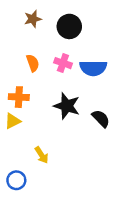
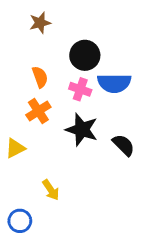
black circle: (69, 26) -> (85, 55), moved
pink cross: (63, 63) -> (80, 89), moved
orange cross: (19, 97) -> (38, 111), moved, turned -36

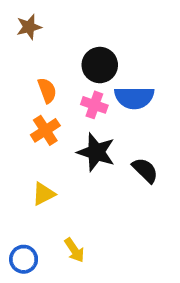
brown star: (40, 23) -> (29, 27), moved
yellow triangle: (15, 148) -> (44, 194), moved
yellow arrow: (51, 190) -> (74, 250), moved

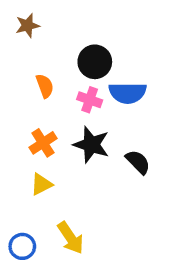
orange cross: (45, 130) -> (43, 143), moved
yellow arrow: (74, 250) -> (71, 238), size x1.4

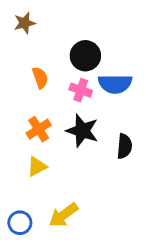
black semicircle: (138, 162) -> (124, 146), turned 50
yellow arrow: (71, 238) -> (64, 215), turned 88

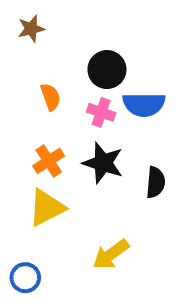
yellow triangle: (37, 167) -> (47, 208), size x1.5
yellow arrow: (64, 215) -> (111, 254), moved

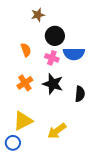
brown star: (31, 29) -> (38, 15), moved
yellow triangle: (47, 208) -> (23, 121), moved

